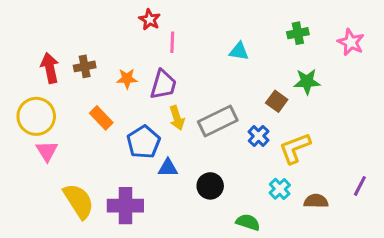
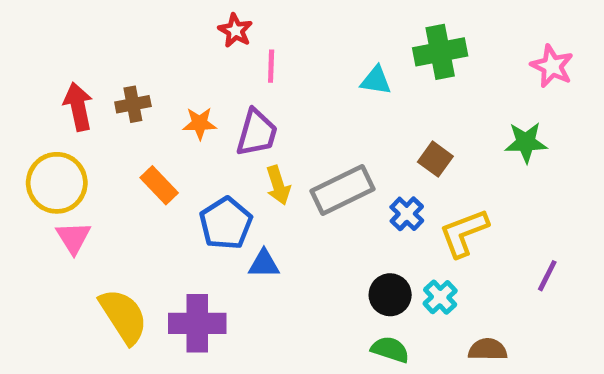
green cross: (298, 33) -> (440, 52), moved, size x1.5
green star: (307, 82) -> (526, 142), moved
black circle: (210, 186) -> (390, 295), moved
purple line: (360, 186) -> (547, 276), moved
brown semicircle: (316, 201) -> (488, 350), moved

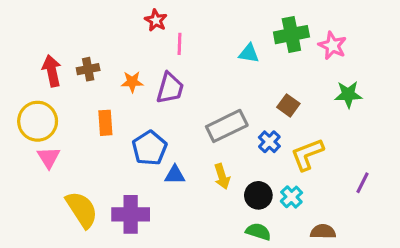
pink star: (552, 66) -> (332, 46), moved
orange rectangle: (159, 185) -> (105, 123), turned 40
yellow arrow: (278, 185) -> (222, 176), moved

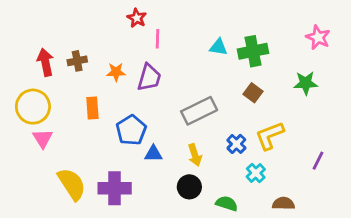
green cross: (291, 35) -> (253, 51), moved
pink star: (332, 46) -> (318, 37), moved
blue cross: (269, 142) -> (236, 144), moved
black circle: (258, 195) -> (189, 187), moved

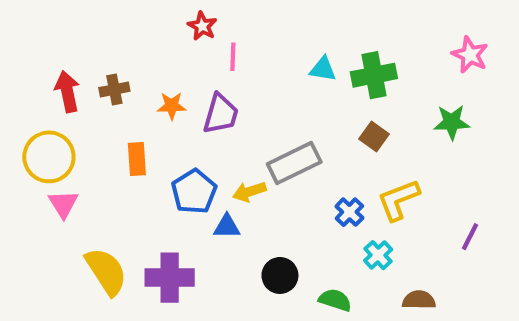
yellow arrow: (195, 155) -> (249, 192), moved, turned 90

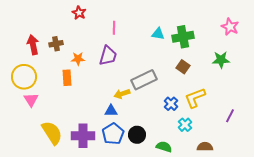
red star: (202, 26) -> (79, 13), moved
orange star: (172, 106) -> (78, 59), moved
blue pentagon: (194, 192) -> (113, 134), moved

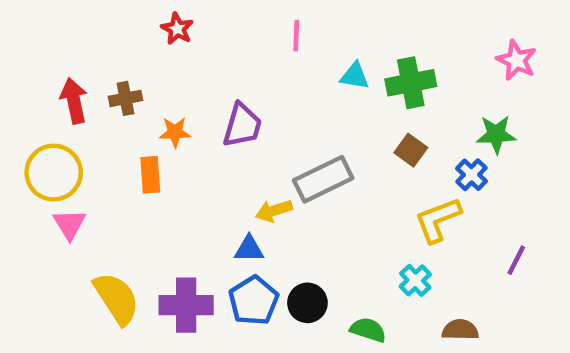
pink line: (114, 28) -> (296, 36), moved
blue cross: (171, 104) -> (471, 175), moved

